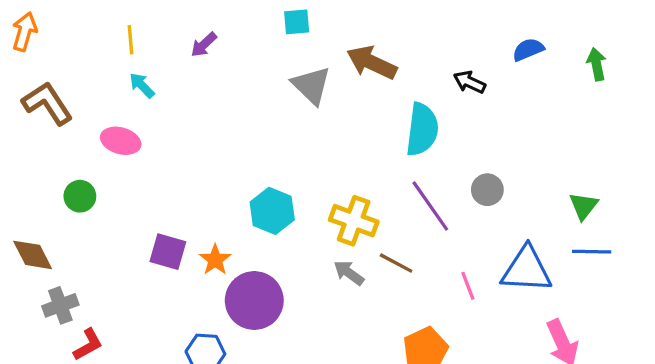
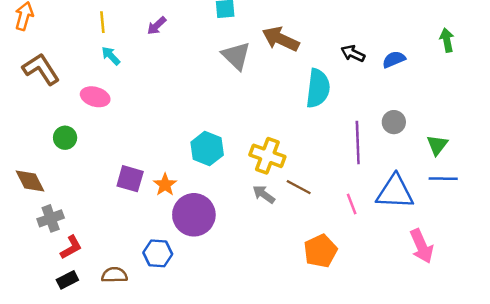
blue semicircle: (528, 50) -> (394, 59), moved
gray circle: (487, 190) -> (394, 122), moved
purple line: (430, 206) -> (358, 143), moved, turned 33

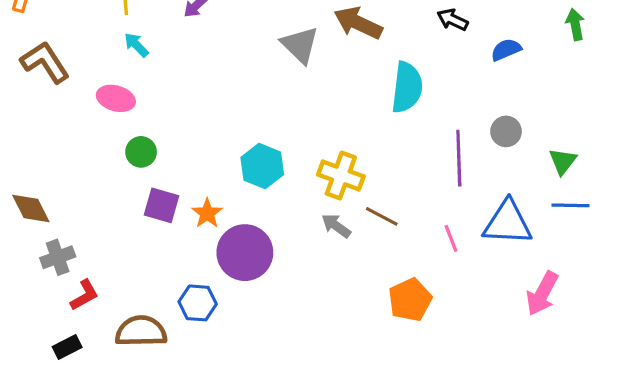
black arrow: (353, 53) -> (453, 20), moved
green circle: (65, 138) -> (141, 152), moved
pink arrow: (422, 246) -> (542, 293), turned 52
brown semicircle: (114, 275) -> (141, 331), size x1.5
black rectangle: (67, 280) -> (67, 347), moved

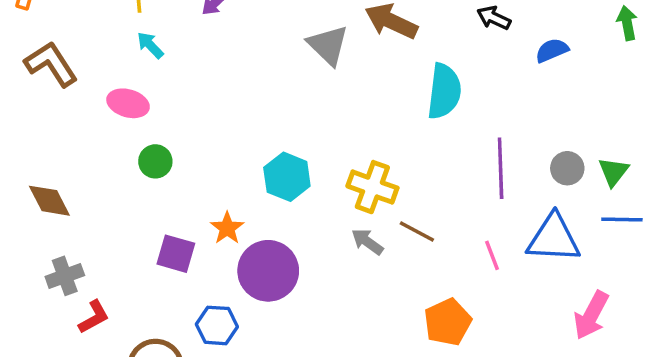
gray circle: (506, 131) -> (567, 168), moved
purple square: (161, 205) -> (176, 254), moved
brown diamond: (31, 209) -> (49, 201), moved

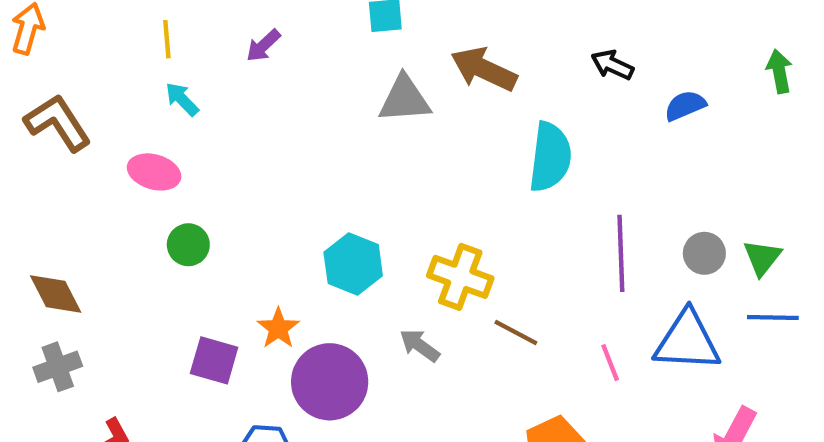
gray triangle: (328, 45) -> (405, 99), turned -48
gray arrow: (367, 242) -> (420, 345), moved
gray cross: (65, 276) -> (58, 367), moved

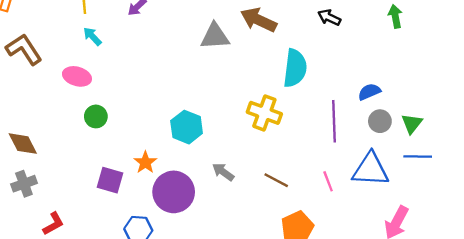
green arrow: (779, 71) -> (395, 16), moved
blue semicircle: (685, 106) -> (369, 92), moved
yellow cross: (460, 277) -> (264, 113), moved
brown line: (516, 333) -> (276, 180), moved

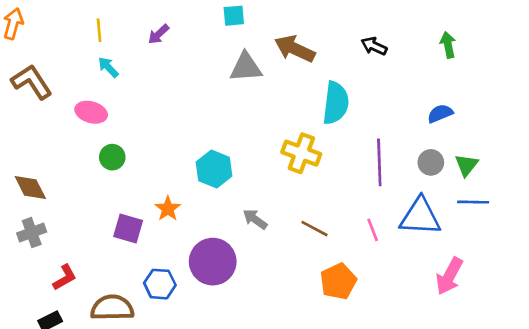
blue semicircle: (369, 92) -> (440, 114), moved
purple circle: (174, 192) -> (213, 262), moved

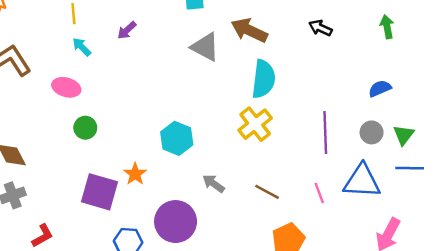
purple arrow: (159, 34) -> (127, 30), moved
gray triangle: (246, 67) -> (205, 47), turned 32
cyan semicircle: (336, 103) -> (263, 79), moved
yellow cross: (301, 153) -> (255, 124), turned 32
purple square: (128, 229) -> (100, 192), size x1.4

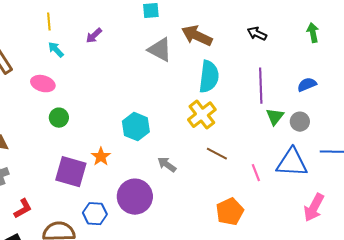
purple line: (325, 132) -> (261, 86), moved
green triangle: (404, 135) -> (275, 117), moved
brown line: (267, 192) -> (217, 154), moved

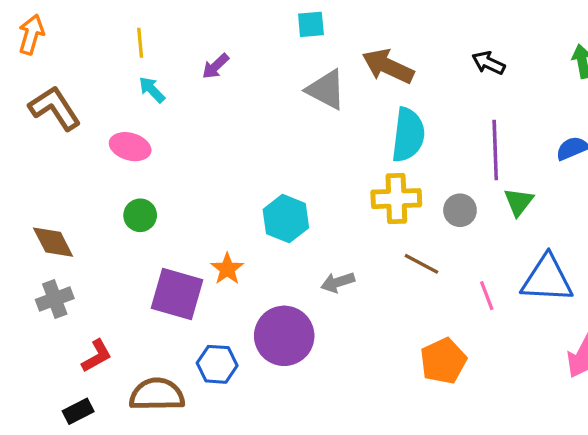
yellow cross: (202, 115) -> (396, 199), turned 36
green circle: (59, 118) -> (140, 215), moved
gray circle: (300, 122) -> (460, 210), moved
gray arrow: (167, 165) -> (338, 282), turned -54

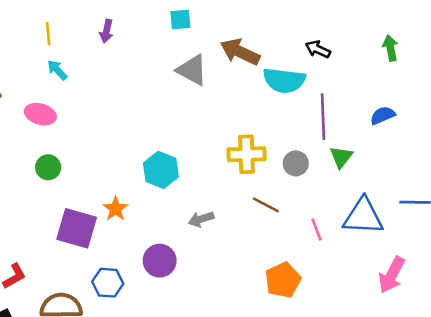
purple arrow: (215, 66) -> (106, 31), moved, turned -35
cyan semicircle: (408, 135) -> (284, 80), moved, turned 90
purple circle: (284, 336) -> (160, 261), size x0.7

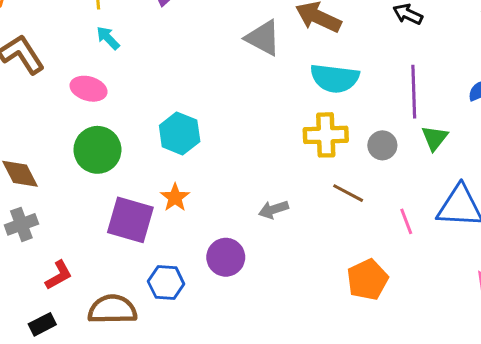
cyan semicircle: (284, 80) -> (335, 78), moved
green circle: (48, 167) -> (97, 150), size x1.6
cyan hexagon: (161, 170) -> (180, 133), moved

